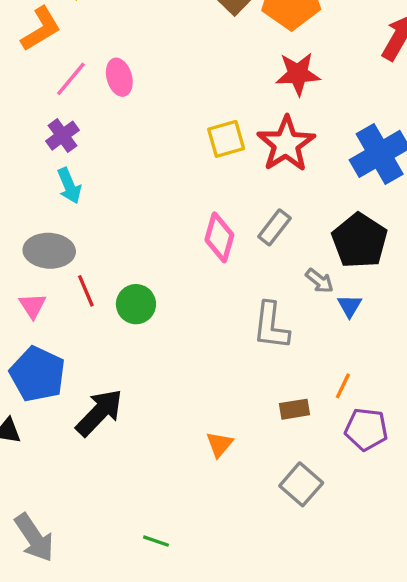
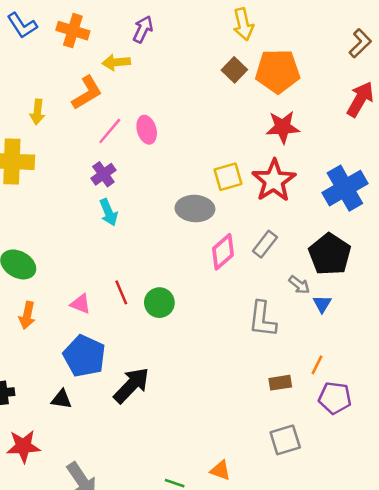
pink diamond: (219, 237) -> (223, 252), turned 33
gray ellipse: (49, 251) -> (195, 209), moved
pink triangle: (33, 306) -> (81, 304), turned -35
orange triangle: (219, 444) -> (220, 470), moved, turned -50
gray square: (301, 484) -> (285, 440), turned 32

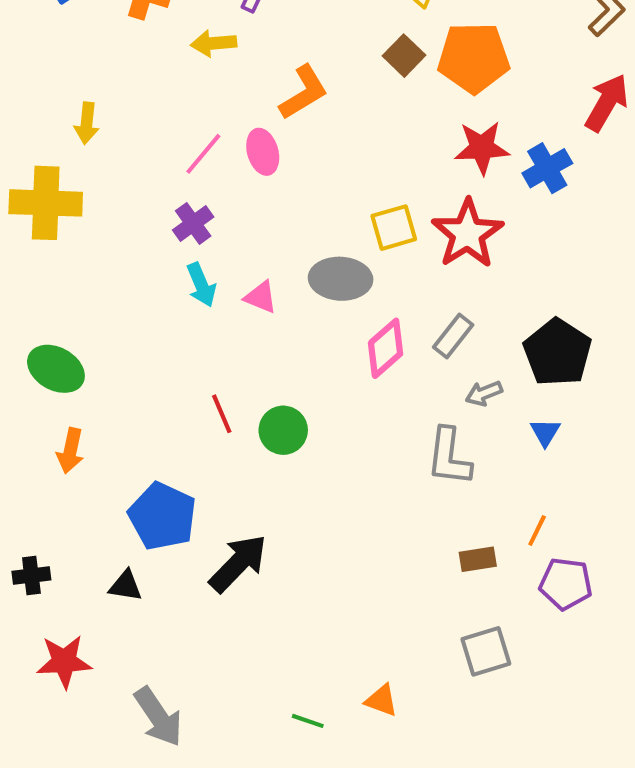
orange L-shape: (87, 93) -> (304, 92), moved
blue cross: (345, 188) -> (547, 168), moved, size x0.7
gray arrow: (299, 285) -> (484, 393), moved, turned 120
pink triangle: (81, 304) -> (261, 297), moved

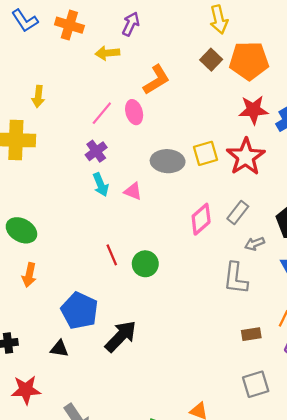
gray ellipse: (341, 279) -> (168, 161), moved

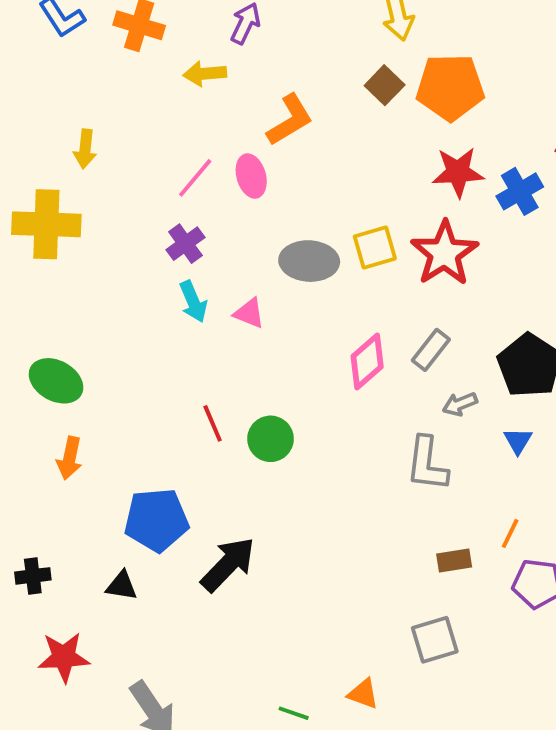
blue pentagon: (79, 311) -> (157, 520), turned -30
gray square: (256, 384) -> (435, 640), moved

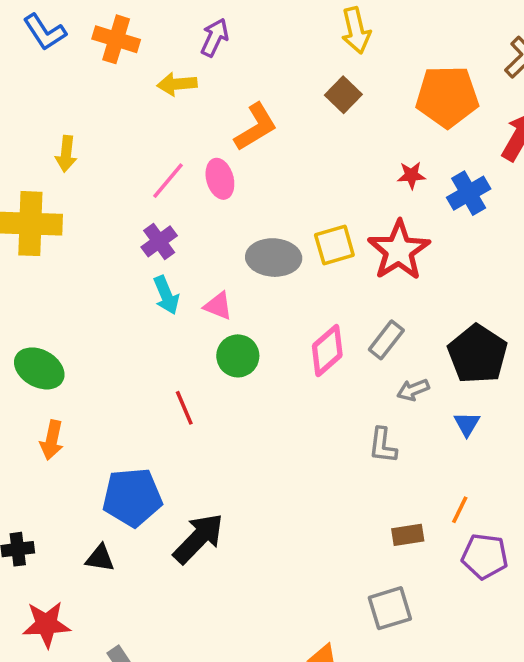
orange pentagon: (450, 87) -> (447, 97), moved
red star: (458, 172) -> (411, 175), size x0.6
green circle: (271, 439) -> (238, 356), moved
gray L-shape: (427, 464) -> (383, 445), size x0.7

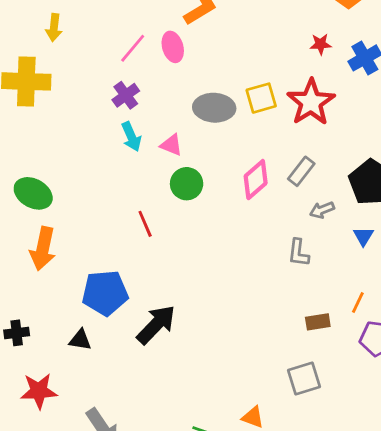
orange arrow: (52, 440) -> (43, 249), size x1.4

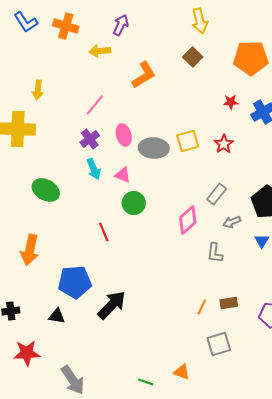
pink ellipse: (173, 47) -> (124, 135), moved
red star: (311, 102) -> (224, 144), size x0.6
pink diamond: (256, 180) -> (188, 220), moved
green ellipse: (33, 193) -> (46, 190), moved
orange line: (358, 303) -> (202, 307), moved

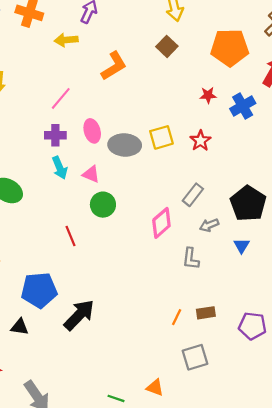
purple cross: (90, 139) -> (55, 135), turned 36

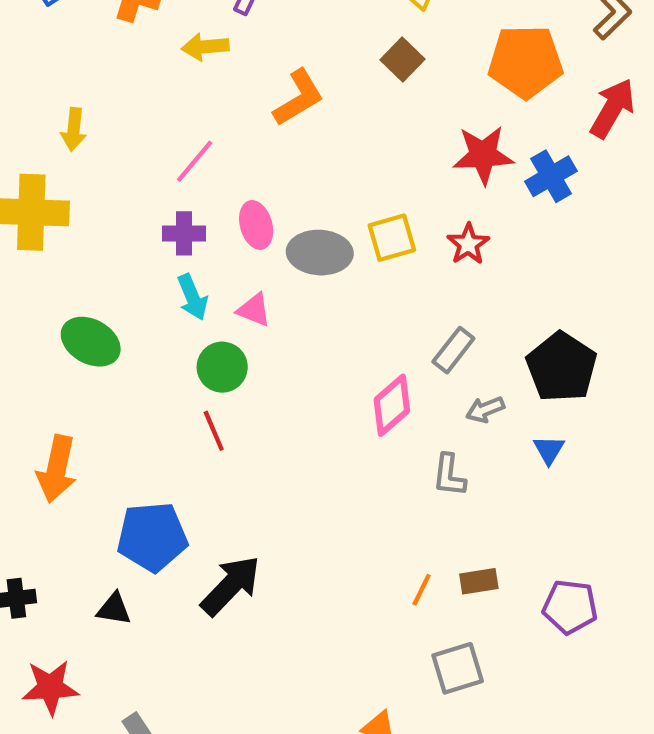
red star: (208, 95) -> (483, 155), size x1.8
green circle: (103, 205) -> (222, 367), moved

